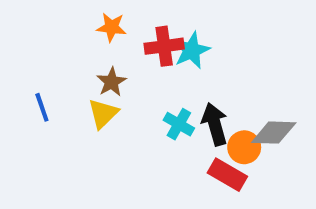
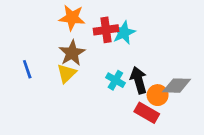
orange star: (111, 27) -> (72, 18), size x1.4
brown star: (111, 82) -> (72, 53), size x1.4

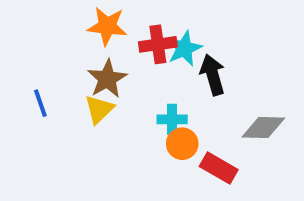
cyan cross: (115, 80) -> (172, 119), turned -30
black arrow: (139, 80) -> (213, 75), moved
orange circle: (158, 95) -> (182, 144), moved

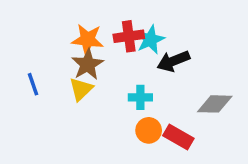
orange star: (107, 26) -> (88, 40), moved
black arrow: (213, 75) -> (173, 61), turned -96
orange circle: (182, 144) -> (149, 130), moved

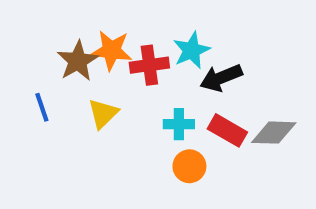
red cross: (129, 36) -> (149, 65), moved
brown star: (88, 64) -> (78, 61), moved
red rectangle: (178, 137) -> (227, 130), moved

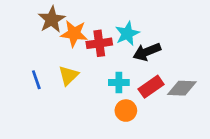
brown star: (78, 61) -> (52, 20), moved
blue line: (42, 107) -> (36, 80), moved
red rectangle: (227, 130) -> (151, 87), turned -65

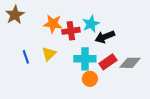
brown star: (52, 20) -> (15, 15), moved
cyan cross: (119, 83) -> (85, 59), size x1.5

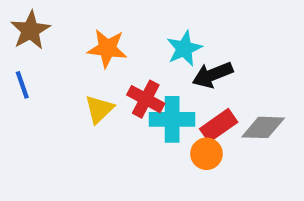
red cross: (71, 31) -> (146, 99), moved, turned 36
blue line: (26, 57) -> (22, 85), moved
orange circle: (90, 79) -> (206, 154), moved

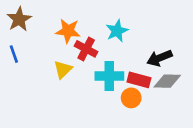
black arrow: (213, 75) -> (160, 58), moved
red cross: (146, 99) -> (86, 49), moved
red rectangle: (219, 125) -> (139, 80), turned 50

